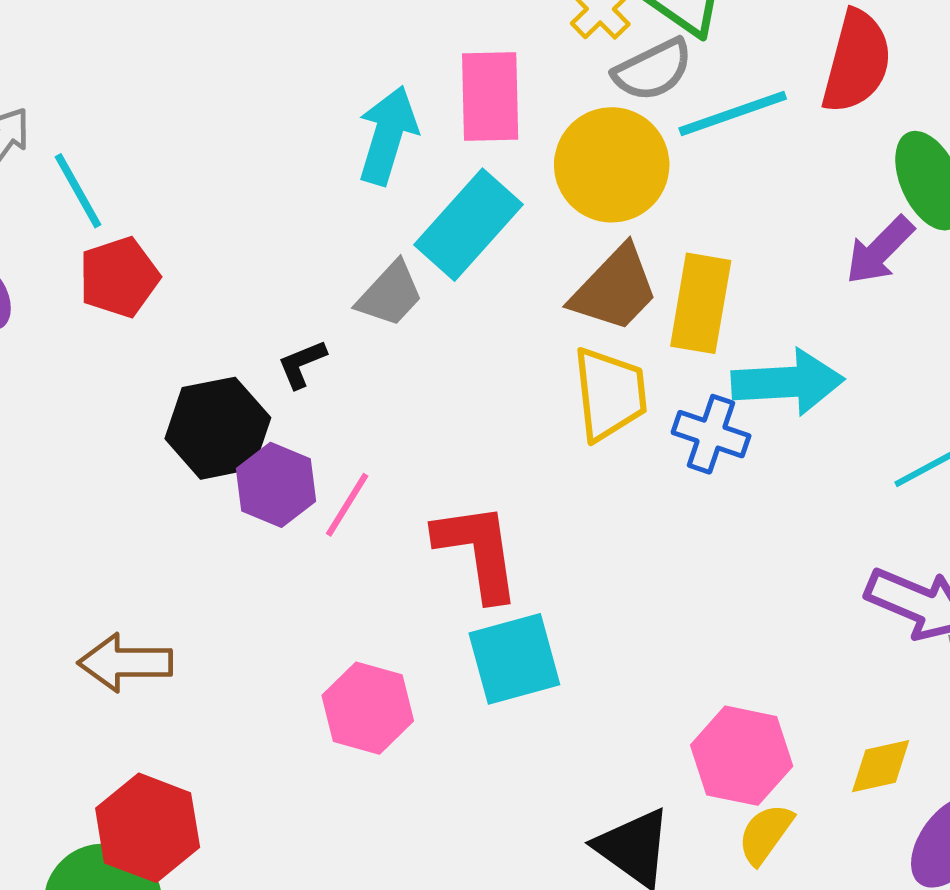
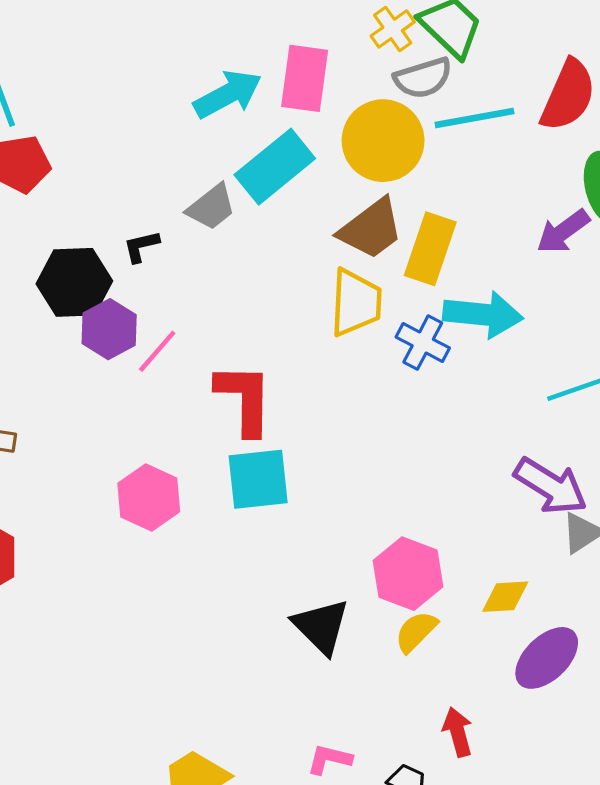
cyan arrow: (388, 135) -> (228, 94), turned 36

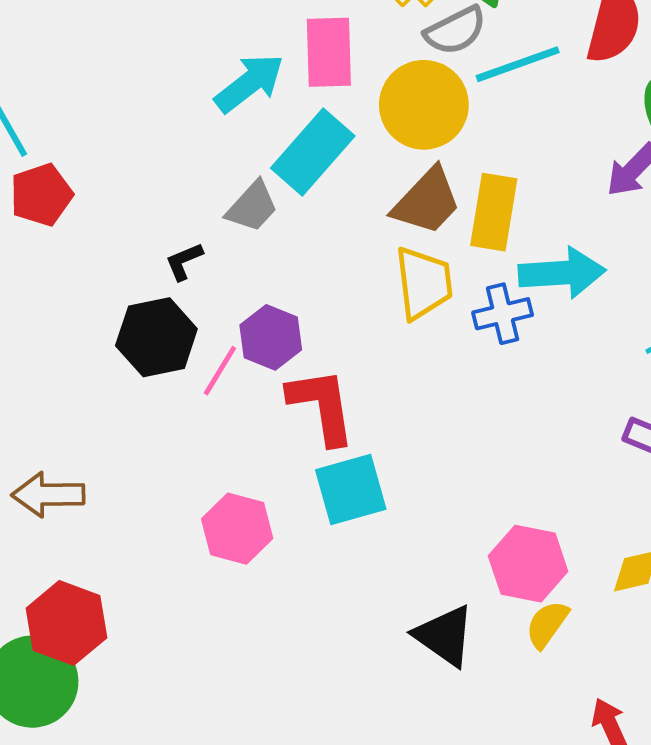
black hexagon: (74, 282) -> (156, 337), moved
purple hexagon: (109, 329) -> (271, 337), moved
blue cross: (423, 343) -> (503, 314), turned -32

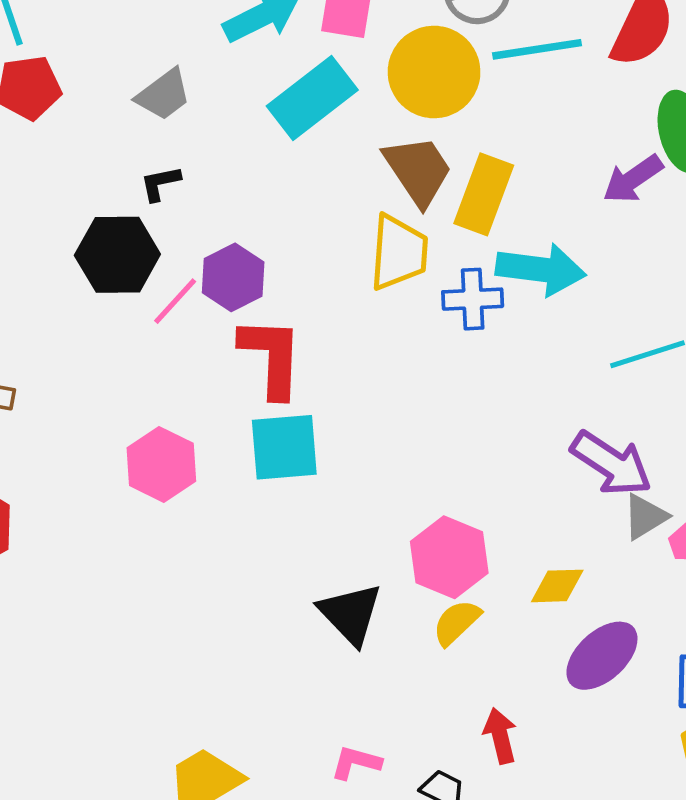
brown trapezoid: (427, 201) -> (418, 170), turned -88
gray trapezoid: (252, 207) -> (164, 95), moved

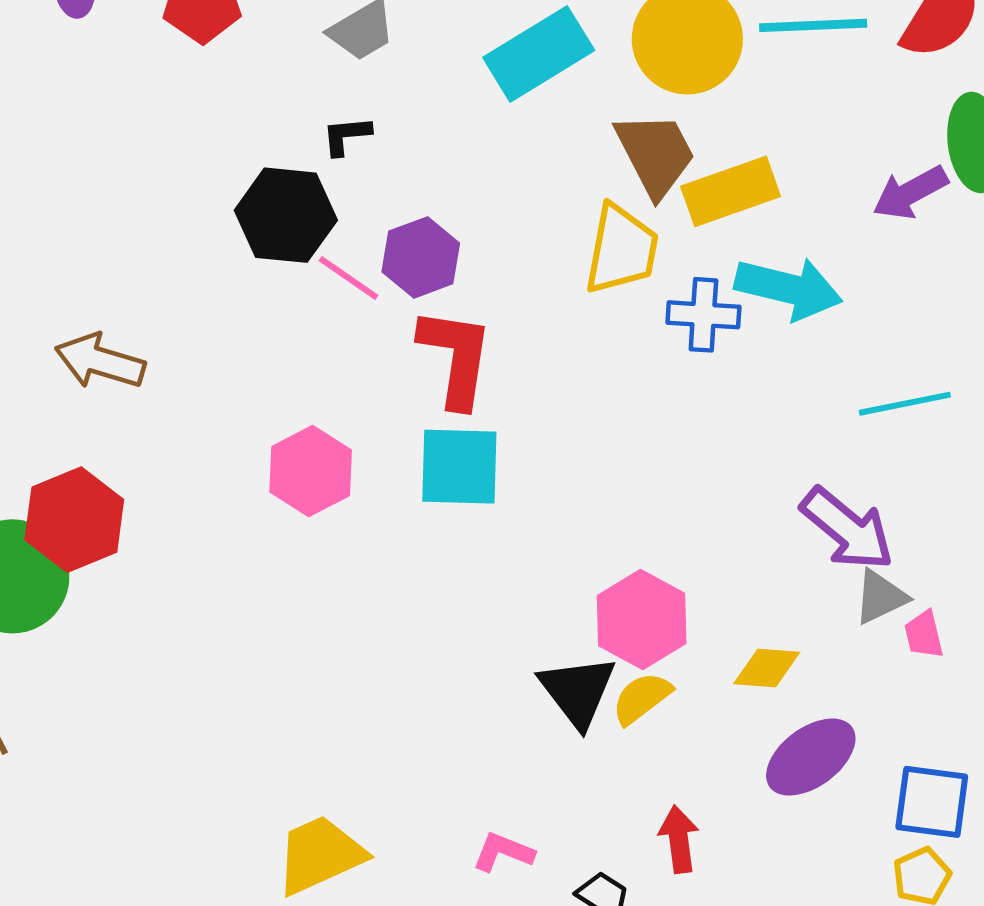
yellow rectangle: (484, 194) -> (731, 191), turned 44
pink line: (175, 301) -> (348, 278), turned 76
black triangle: (350, 614) -> (578, 691), moved

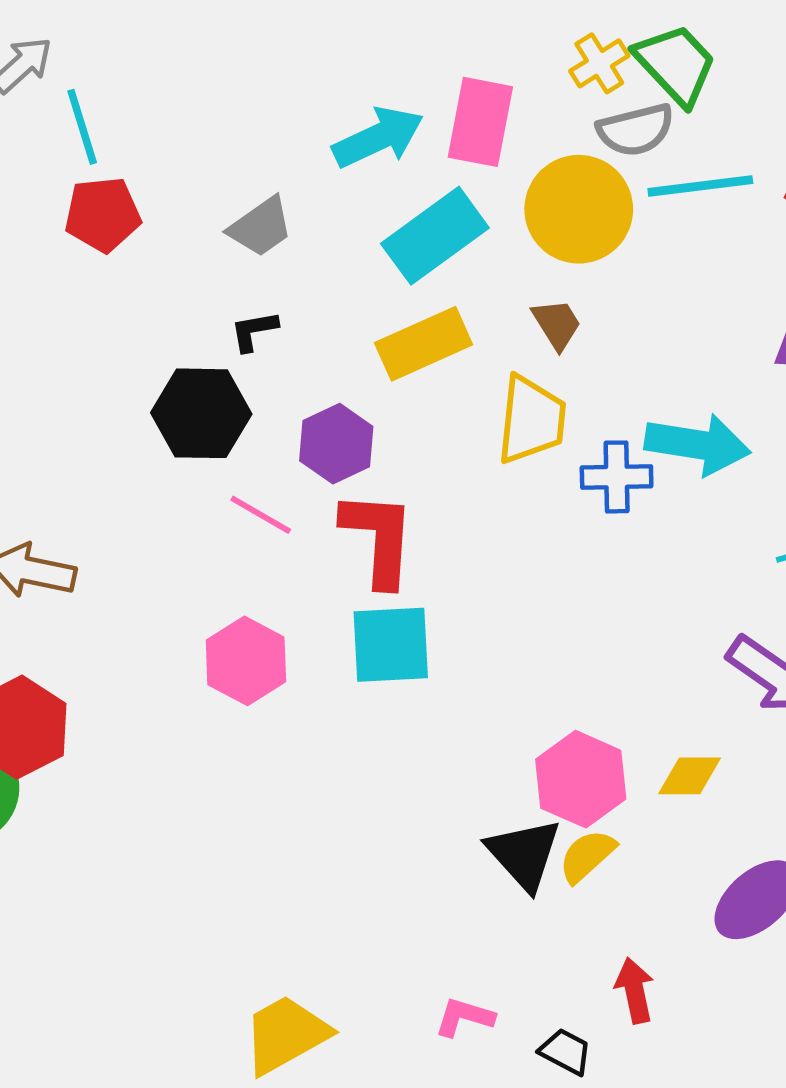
brown trapezoid: (655, 154) -> (557, 324), size x0.6
yellow rectangle: (731, 191) -> (424, 344), moved
pink line: (348, 278) -> (261, 515), moved
yellow diamond: (767, 668) -> (690, 776), moved

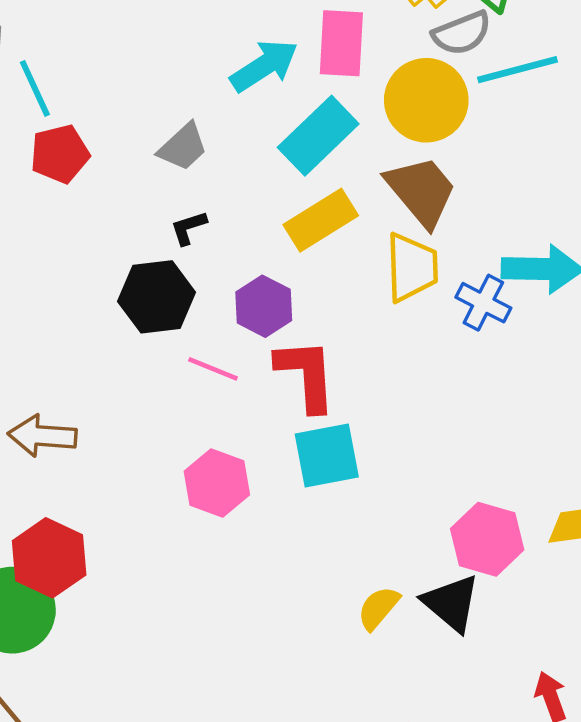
brown trapezoid: (557, 324) -> (421, 191), size x1.8
blue cross: (617, 477) -> (483, 303), turned 36
yellow semicircle: (587, 856) -> (378, 608), moved

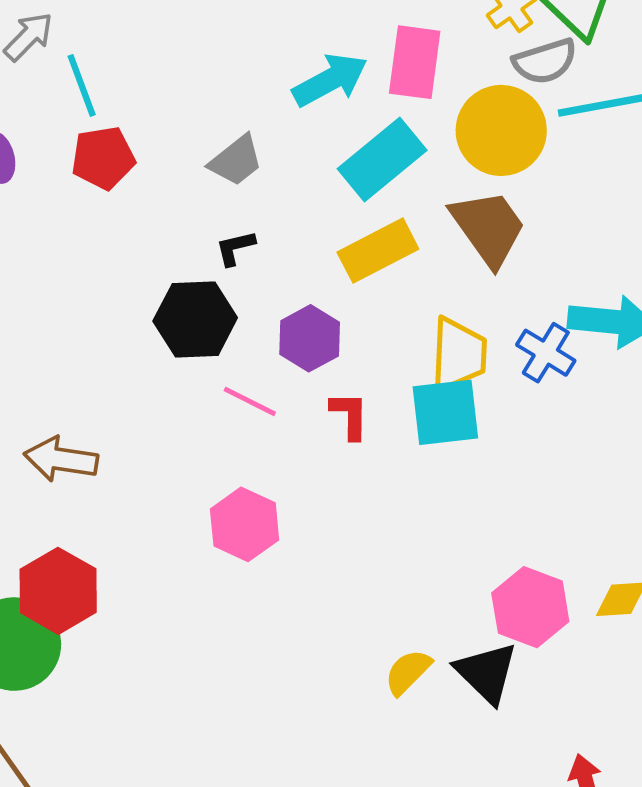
yellow trapezoid: (412, 267) -> (459, 354), moved
red L-shape: (306, 375) -> (350, 415), size x0.6
cyan square: (327, 455) -> (445, 412), moved

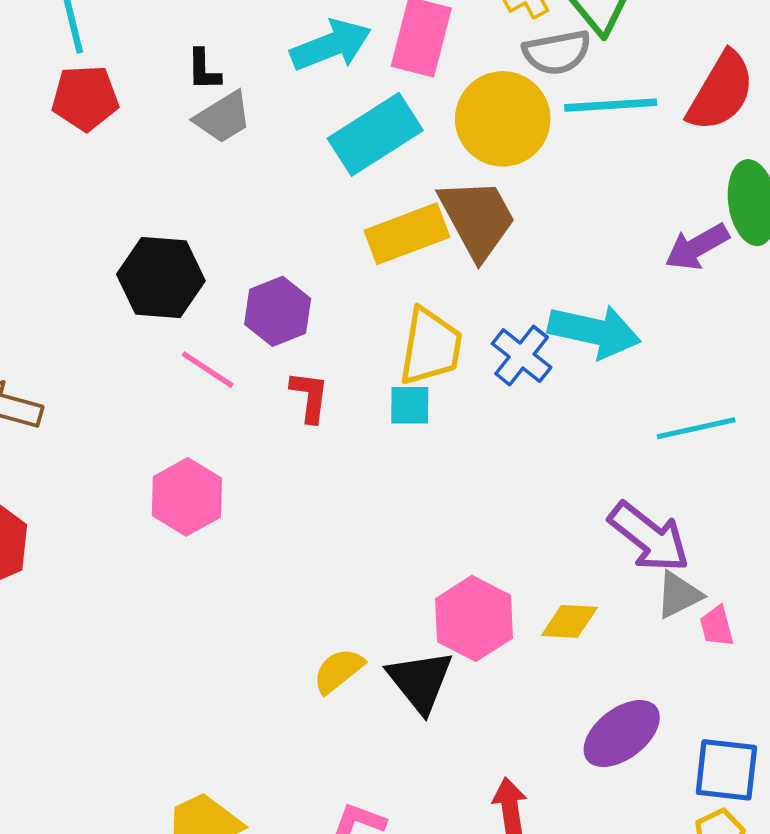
black L-shape: (235, 248) -> (204, 70), moved, turned -84
yellow rectangle: (378, 251) -> (407, 234), moved
cyan square: (445, 412) -> (410, 405), size x0.6

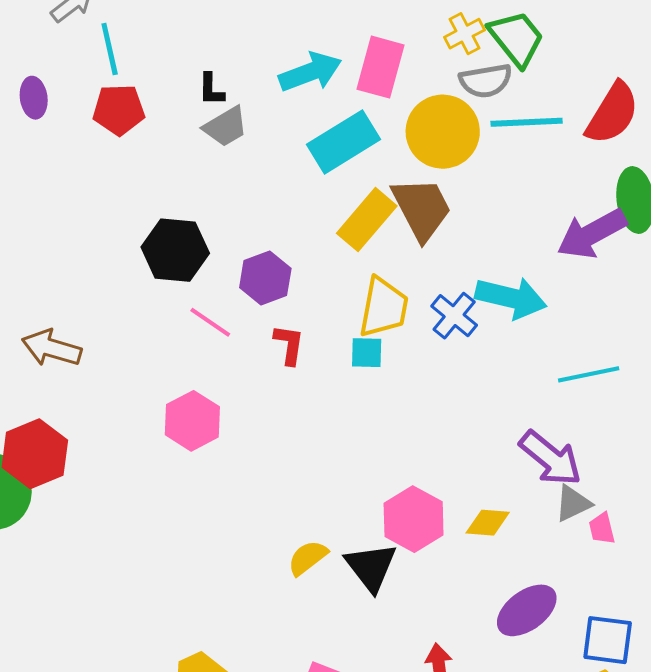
yellow rectangle: (407, 234) -> (367, 220), turned -30
purple arrow: (697, 247) -> (592, 234), size x1.4

